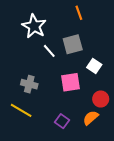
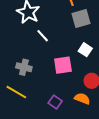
gray square: (73, 44) -> (81, 19), moved
orange semicircle: (91, 118) -> (82, 99), turned 63

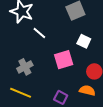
gray cross: (24, 67) -> (25, 67), turned -35

